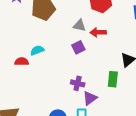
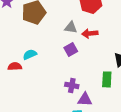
purple triangle: (90, 98) -> (85, 99), turned 42

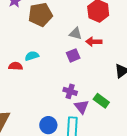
green rectangle: (107, 79) -> (101, 101), moved, turned -63
purple triangle: (85, 99) -> (82, 107), turned 42

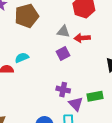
green rectangle: (101, 101) -> (95, 96), turned -42

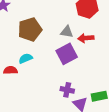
brown pentagon: (27, 16) -> (30, 29), moved
purple square: (63, 54) -> (67, 54), size x1.5

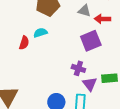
purple square: (67, 54) -> (91, 41), moved
red semicircle: (10, 70) -> (24, 43), turned 104

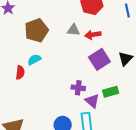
purple square: (91, 41) -> (99, 59), moved

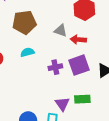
cyan semicircle: (34, 60) -> (27, 52), moved
purple cross: (78, 88) -> (55, 67), moved, turned -32

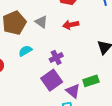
gray triangle: (61, 31) -> (41, 22), moved, turned 32
purple square: (79, 65) -> (52, 80), moved

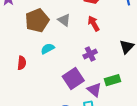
red arrow: (71, 25) -> (94, 24), turned 70
purple cross: (56, 58) -> (90, 54), moved

